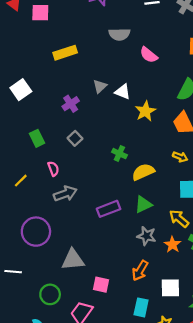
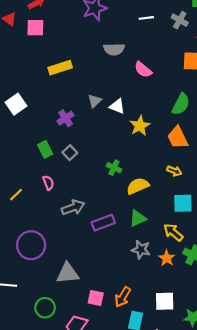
green rectangle: (37, 138) -> (45, 149), moved
gray arrow: (65, 194) -> (73, 208), moved
orange arrow: (140, 271) -> (123, 297), moved

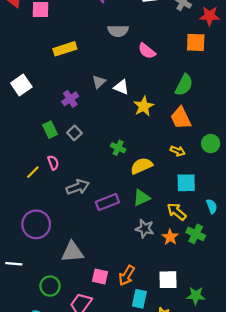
yellow line: (16, 195) -> (33, 172), moved

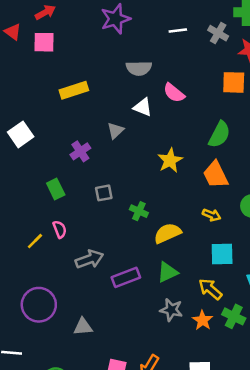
white triangle: (121, 87) -> (143, 107), moved
gray square: (74, 133) -> (104, 193), moved, turned 32
gray triangle: (72, 252) -> (83, 327), moved, size x0.7

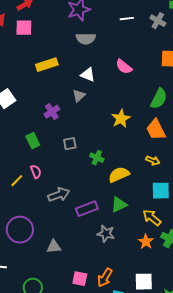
gray semicircle: (139, 68) -> (86, 39), moved
white triangle: (143, 107) -> (88, 75), moved
gray star: (171, 310) -> (106, 234), moved

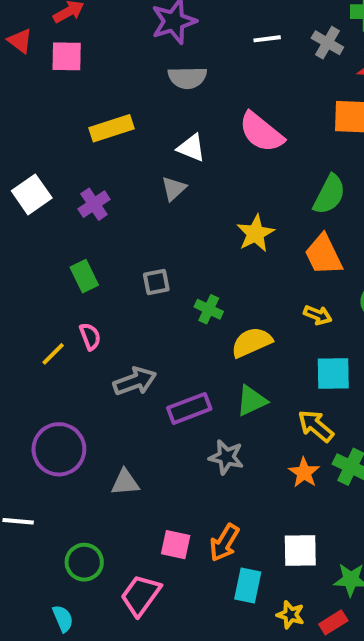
pink semicircle: (124, 67) -> (261, 132), size x1.4
purple cross: (52, 112) -> (94, 204), moved

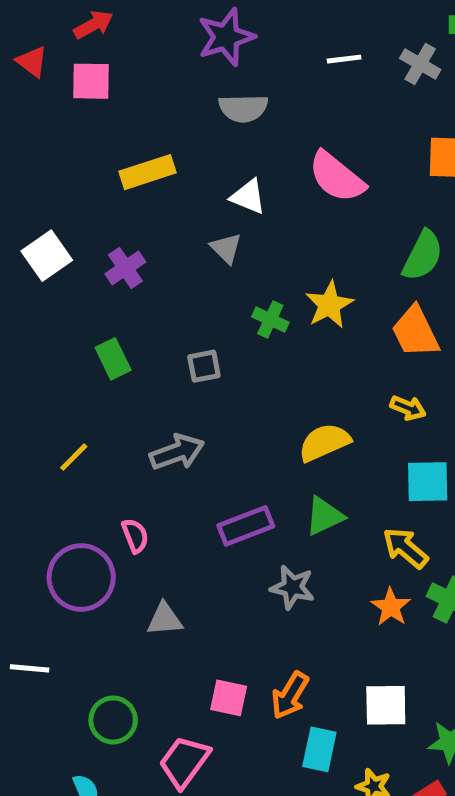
gray triangle: (174, 189) -> (226, 248), turned -32
green cross: (209, 309) -> (270, 320), moved
pink semicircle: (90, 336) -> (135, 536), moved
gray arrow: (135, 381) -> (177, 452), moved

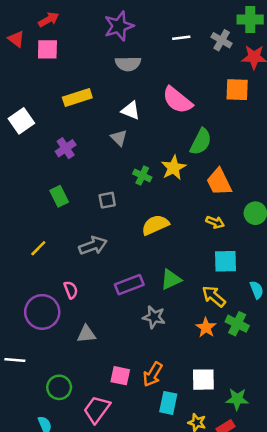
white square: (47, 256) -> (21, 121), moved
green semicircle: (423, 256) -> (201, 142), moved
yellow semicircle: (324, 442) -> (155, 225), moved

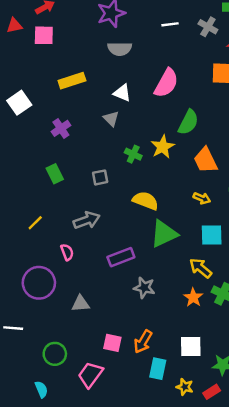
red triangle: (16, 39) -> (14, 25), turned -49
pink semicircle: (177, 100) -> (166, 83), turned -100
yellow semicircle: (155, 225) -> (145, 201), turned 45
green triangle: (171, 279) -> (164, 234), moved, size x1.4
pink semicircle: (71, 290) -> (67, 252), moved

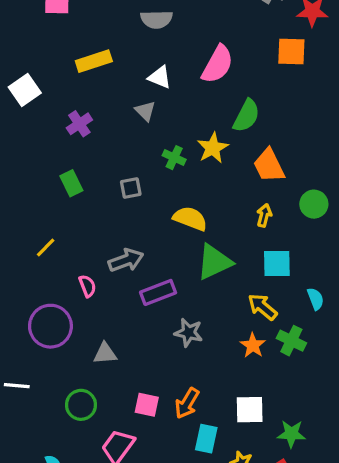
yellow arrow: (202, 198) -> (264, 215), turned -98
gray arrow: (87, 220) -> (126, 260), moved
green circle: (55, 354) -> (81, 405), moved

